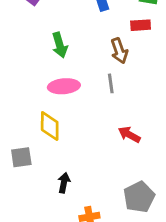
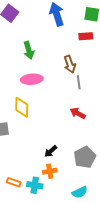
brown arrow: (119, 51) -> (70, 64), moved
gray line: (111, 83) -> (79, 82), moved
black arrow: (64, 183) -> (51, 151), moved, turned -144

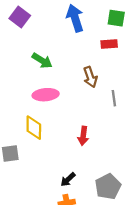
green arrow: (29, 50) -> (42, 61), turned -42
gray line: (79, 82) -> (114, 98), moved
red arrow: (78, 113) -> (83, 136), moved, turned -112

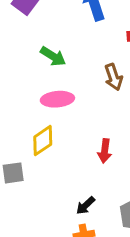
yellow diamond: (34, 128) -> (43, 141), turned 55

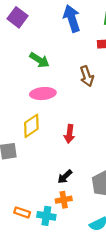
red arrow: (105, 151) -> (69, 134), moved

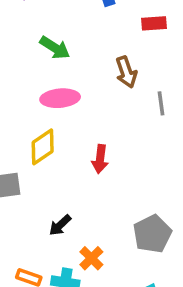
black arrow: (65, 177) -> (60, 225), moved
orange cross: (64, 200) -> (91, 258), turned -35

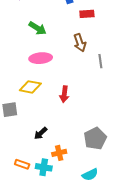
red rectangle: (154, 23) -> (87, 14), moved
yellow diamond: (43, 147) -> (30, 87), turned 45
orange cross: (91, 258) -> (59, 153), turned 32

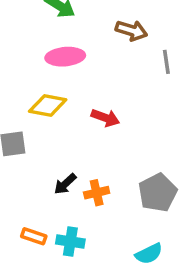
brown arrow: (80, 43) -> (131, 30), turned -54
red arrow: (64, 94) -> (105, 118), turned -77
orange cross: (59, 153) -> (97, 193), moved

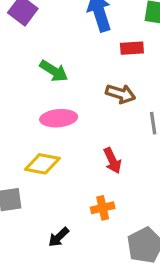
red arrow: (105, 118) -> (112, 161), moved, turned 45
orange cross: (97, 193) -> (103, 208), moved

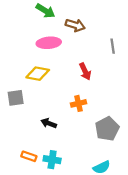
brown arrow: (121, 94) -> (75, 25), moved
black arrow: (59, 237) -> (49, 123), turned 64

